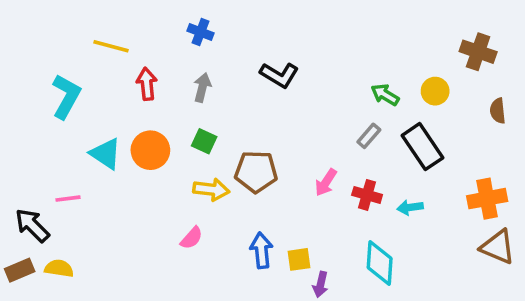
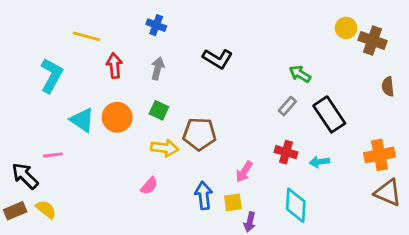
yellow circle: (435, 91) -> (346, 28), moved
pink arrow: (326, 182) -> (244, 172), moved
yellow semicircle: (59, 268) -> (46, 209), turned 30

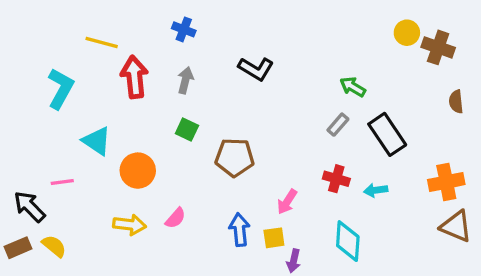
red arrow: (114, 66) -> (134, 77), size x1.4
orange circle: (117, 117) -> (138, 171), moved
yellow arrow: (165, 148) -> (130, 225), moved

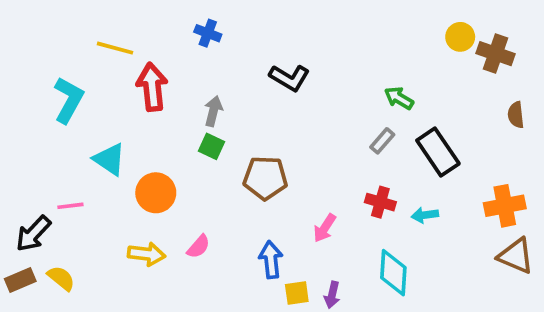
gray arrow: (185, 80) -> (213, 111), moved
black arrow: (29, 207) -> (33, 234), turned -92
yellow square: (274, 238) -> (297, 293), moved

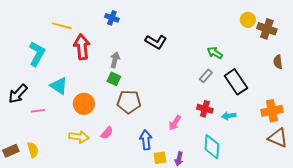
brown pentagon: (265, 178) -> (129, 102), moved
black arrow: (33, 234) -> (18, 94), moved
yellow semicircle: (61, 278) -> (33, 150), turned 35

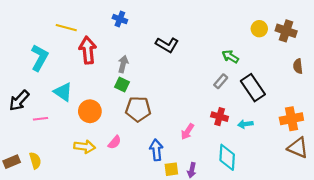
yellow circle: (248, 20) -> (259, 29), moved

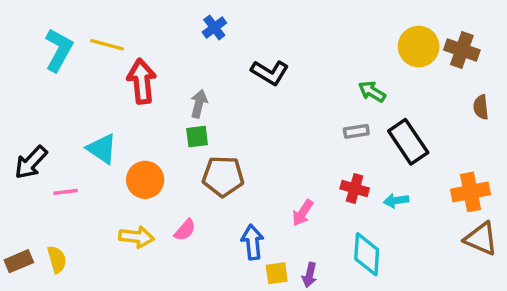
blue cross: (120, 19) -> (214, 27), moved, turned 32
yellow circle: (259, 29) -> (419, 47), size x1.5
cyan L-shape: (39, 58) -> (59, 50), moved
gray rectangle: (221, 81) -> (356, 131), turned 40
green square: (122, 84) -> (197, 137), turned -32

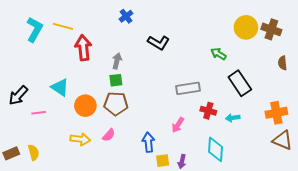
gray rectangle: (356, 131) -> (188, 88), moved, size x1.6
brown pentagon: (223, 176) -> (116, 104), moved

